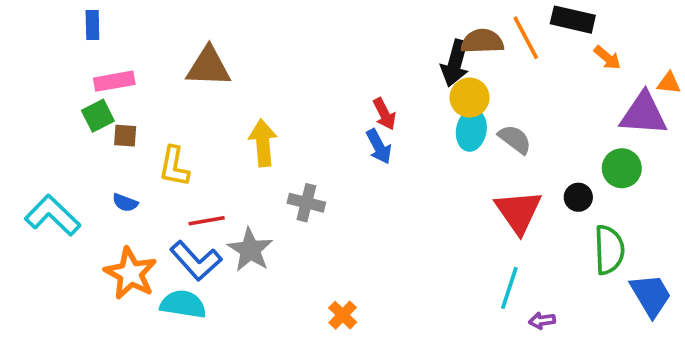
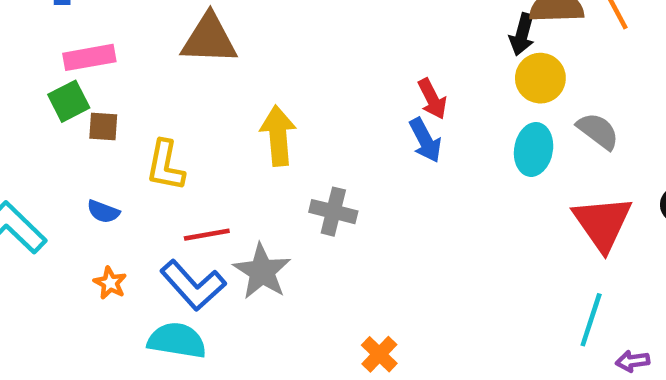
black arrow: (455, 63) -> (522, 34), size x0.7
cyan ellipse: (471, 130) -> (534, 149), moved
orange star: (131, 273) -> (110, 283), moved, size x0.5

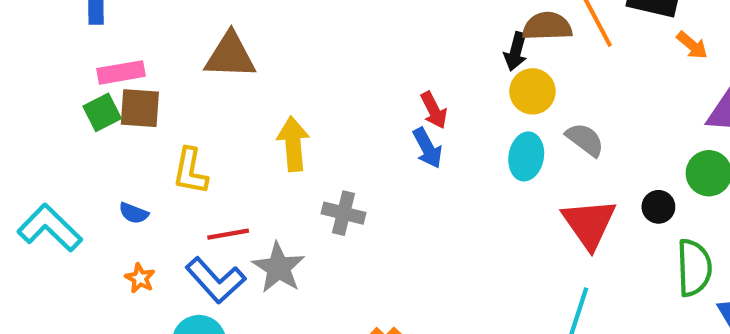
brown square: (103, 126) -> (140, 108), moved, size x1.5

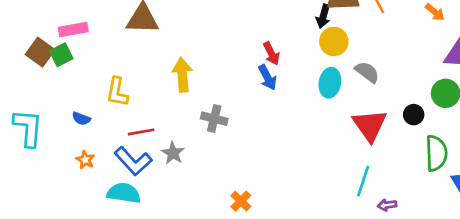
brown square: (140, 108) -> (40, 52), moved, turned 32
cyan L-shape: (50, 228) -> (28, 128), turned 51
gray star: (278, 268) -> (173, 153), size x0.7

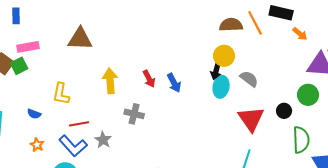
black arrow: (323, 16) -> (216, 71), moved
red arrow: (271, 53) -> (149, 79), moved

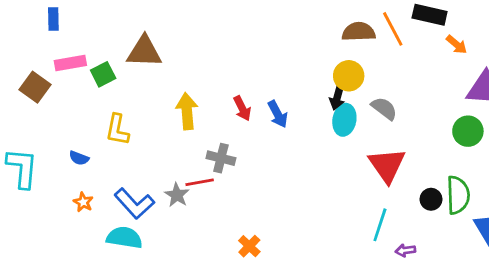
green square: (19, 66) -> (103, 74), moved
black circle: (284, 111) -> (431, 199), moved
red line: (79, 124) -> (200, 182), moved

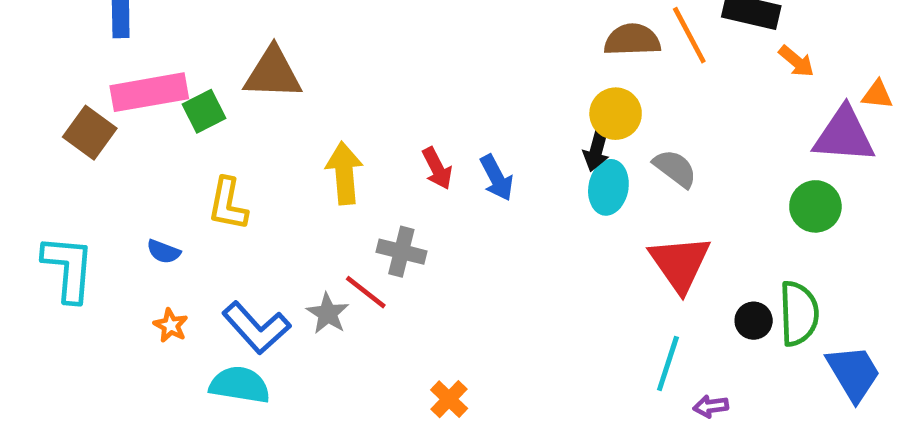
pink rectangle: (70, 63) -> (149, 92), size x1.4
red line: (200, 182) -> (366, 292), turned 48

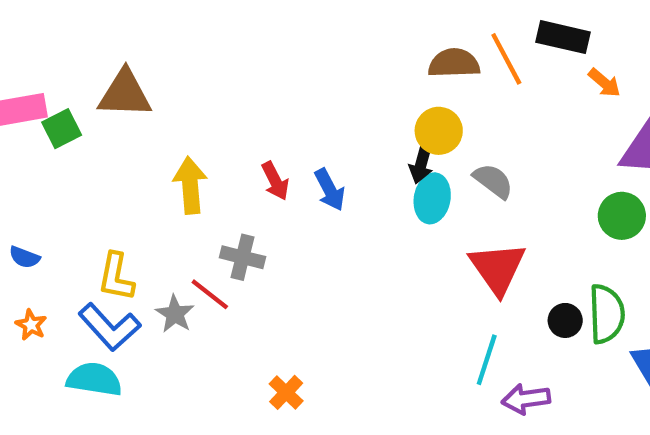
yellow L-shape: (228, 204) -> (116, 277), moved
purple arrow: (711, 406) -> (526, 399), size x1.5

